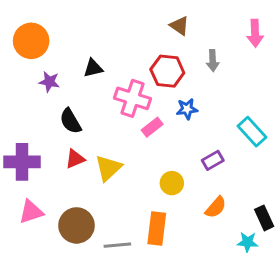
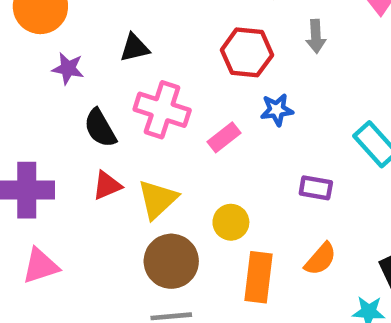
pink cross: (132, 98) -> (162, 110), moved
purple rectangle: (213, 160) -> (316, 188), turned 40
yellow circle: (172, 183) -> (231, 222), moved
brown circle: (77, 225) -> (171, 261), moved
orange rectangle: (157, 228) -> (258, 277), moved

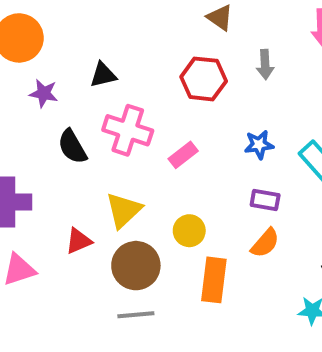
blue star: (277, 110) -> (259, 145), moved
red triangle: (107, 186) -> (78, 241), moved
orange semicircle: (320, 259) -> (265, 243), moved

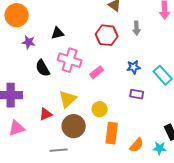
orange semicircle: (265, 243) -> (137, 145), moved
gray line: (136, 315) -> (59, 150), moved

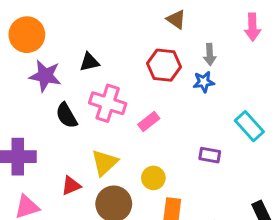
purple star: (29, 42) -> (45, 76), size x1.5
blue star: (134, 67) -> (204, 82), moved

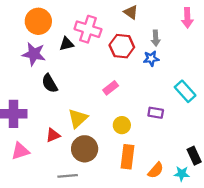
orange circle: (27, 35) -> (38, 21), moved
pink cross: (108, 103) -> (88, 29), moved
yellow circle: (153, 178) -> (122, 125), moved

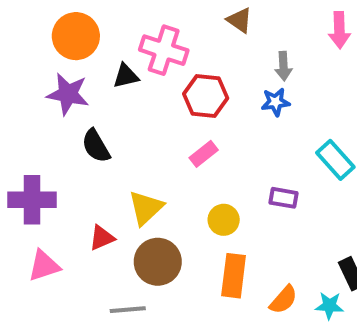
red hexagon: (122, 46) -> (206, 96), moved

